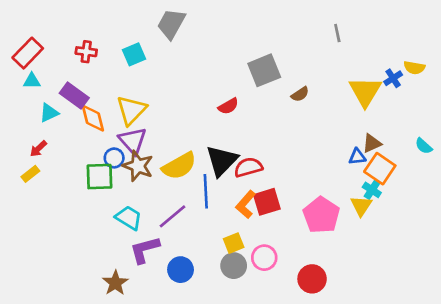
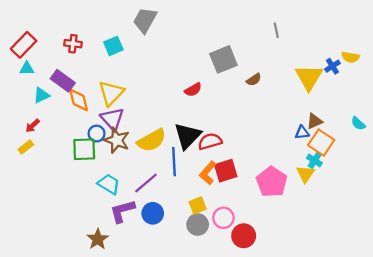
gray line: (337, 33) -> (276, 30), moved
blue circle: (181, 270) -> (153, 213), moved
red circle: (312, 279) -> (244, 236), moved

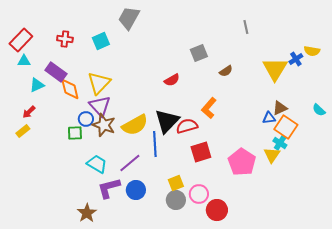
gray square: (223, 59) -> (199, 53), size x0.7
green square: (84, 149) -> (75, 133), size x0.7
orange L-shape: (208, 173) -> (209, 108), moved

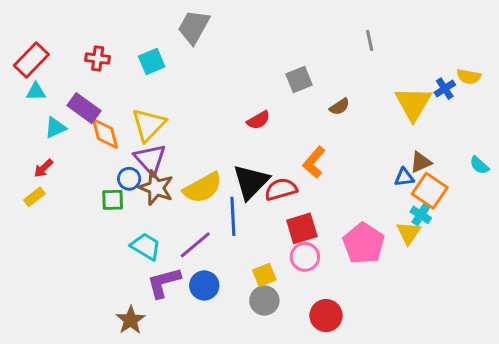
pink circle: (199, 194) -> (305, 257), moved

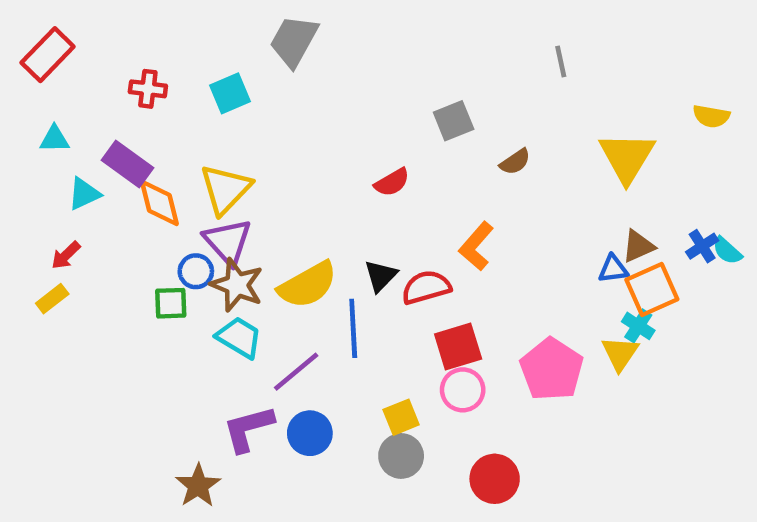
red rectangle: (31, 60) -> (48, 55), moved
blue cross: (445, 89) -> (702, 246), moved
black triangle: (251, 182) -> (381, 276), size x0.6
orange square: (430, 191) -> (652, 290), turned 32
cyan trapezoid: (146, 246) -> (239, 337), moved

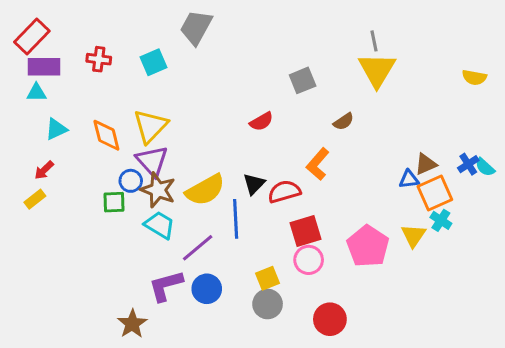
yellow triangle: (627, 157) -> (377, 70), moved
brown semicircle: (515, 162) -> (344, 122), moved
purple rectangle: (127, 164) -> (44, 67), moved, turned -36
cyan cross: (638, 326) -> (441, 220), moved

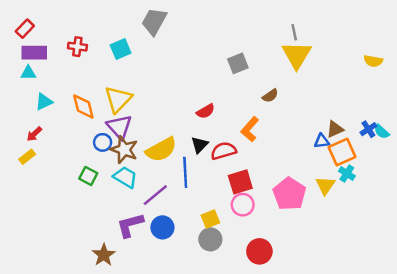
red rectangle: (32, 36) -> (25, 29), size x0.7
red semicircle: (261, 122) -> (206, 111), moved
green square: (114, 202) -> (88, 176), moved, turned 30

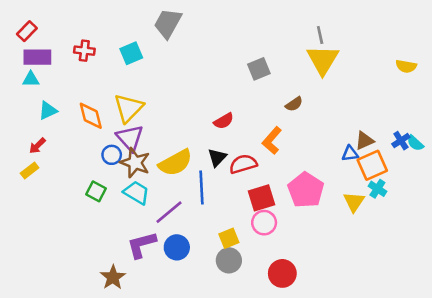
pink pentagon: (289, 194) -> (306, 190), moved

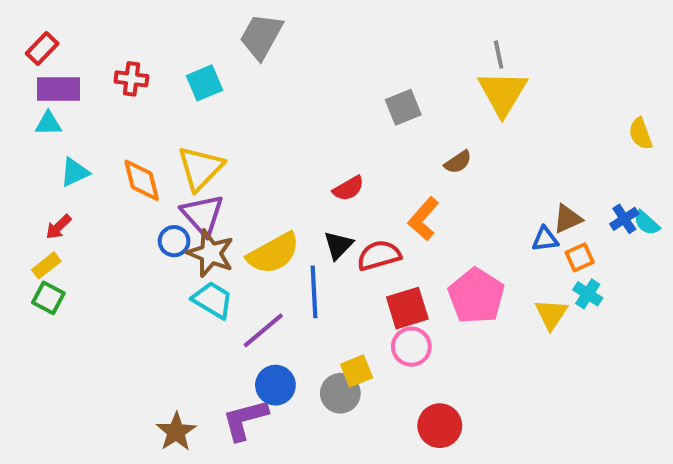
yellow semicircle: (406, 66) -> (640, 134), moved, turned 60
orange square: (372, 165) -> (580, 257), size x0.6
green square: (96, 191) -> (48, 298), moved
purple L-shape: (142, 245) -> (245, 420), moved
gray circle: (229, 260) -> (340, 393), moved

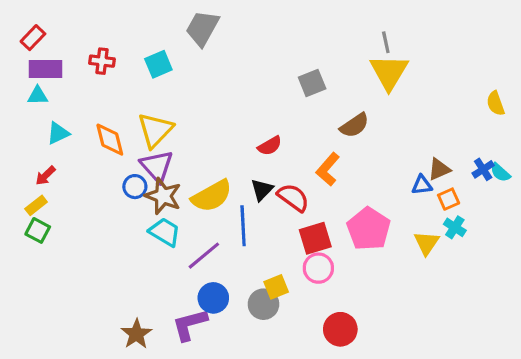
brown semicircle: (458, 162) -> (354, 125), size x1.4
red semicircle: (379, 255) -> (293, 198), turned 52

